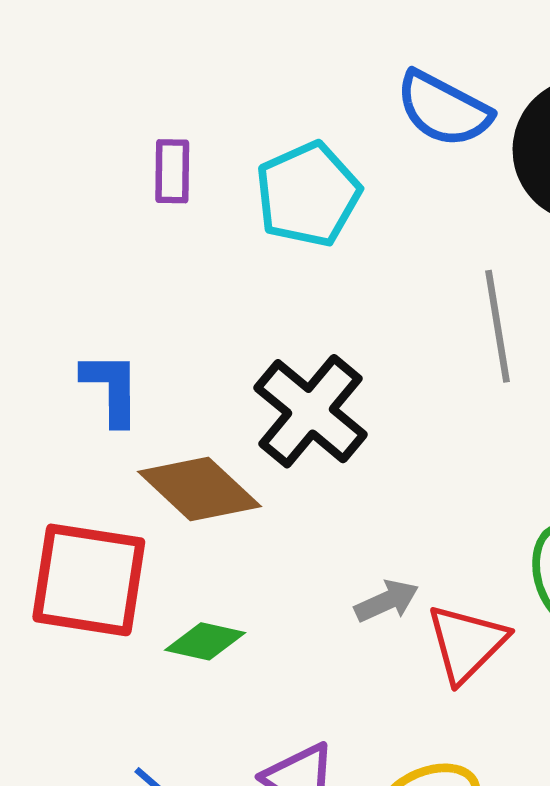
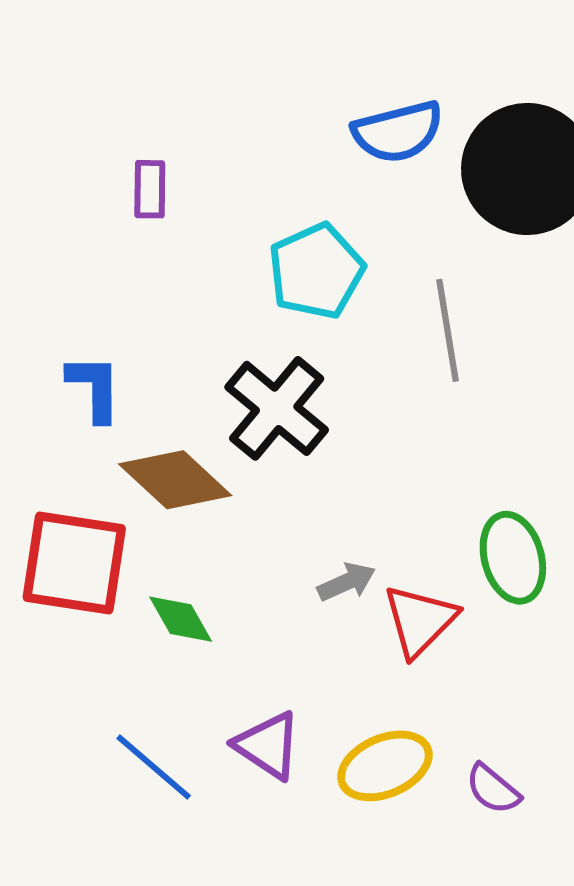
blue semicircle: (443, 109) -> (398, 132), turned -42
cyan pentagon: (308, 194) -> (316, 271), moved
green diamond: (205, 641) -> (181, 619), turned 48

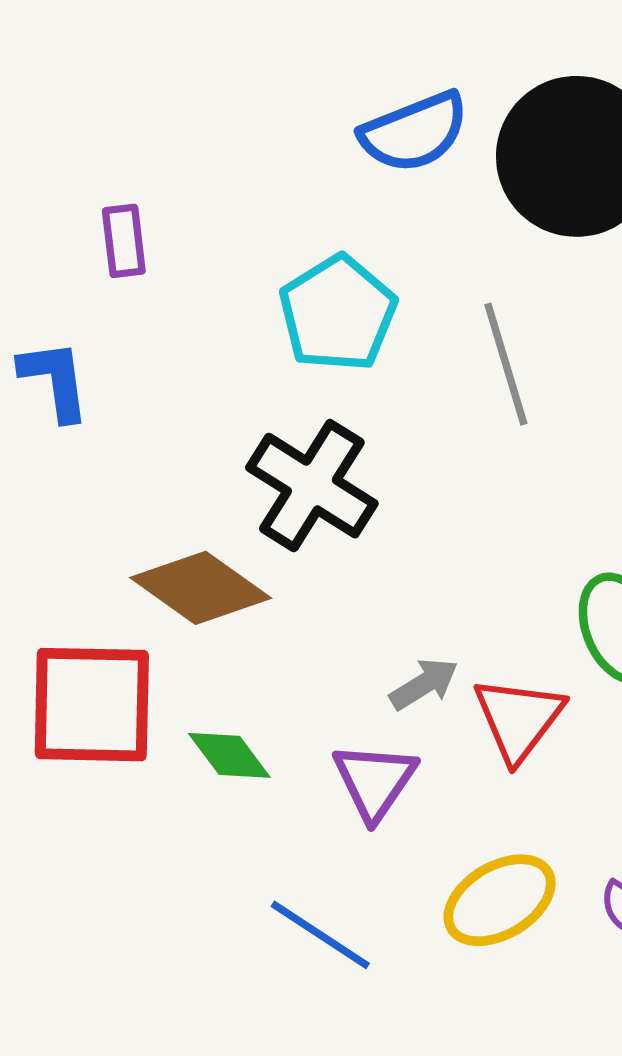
blue L-shape: (94, 388) -> (55, 380), moved
purple triangle: (268, 745) -> (375, 781), moved, turned 38
blue line: (154, 767) -> (320, 935), moved

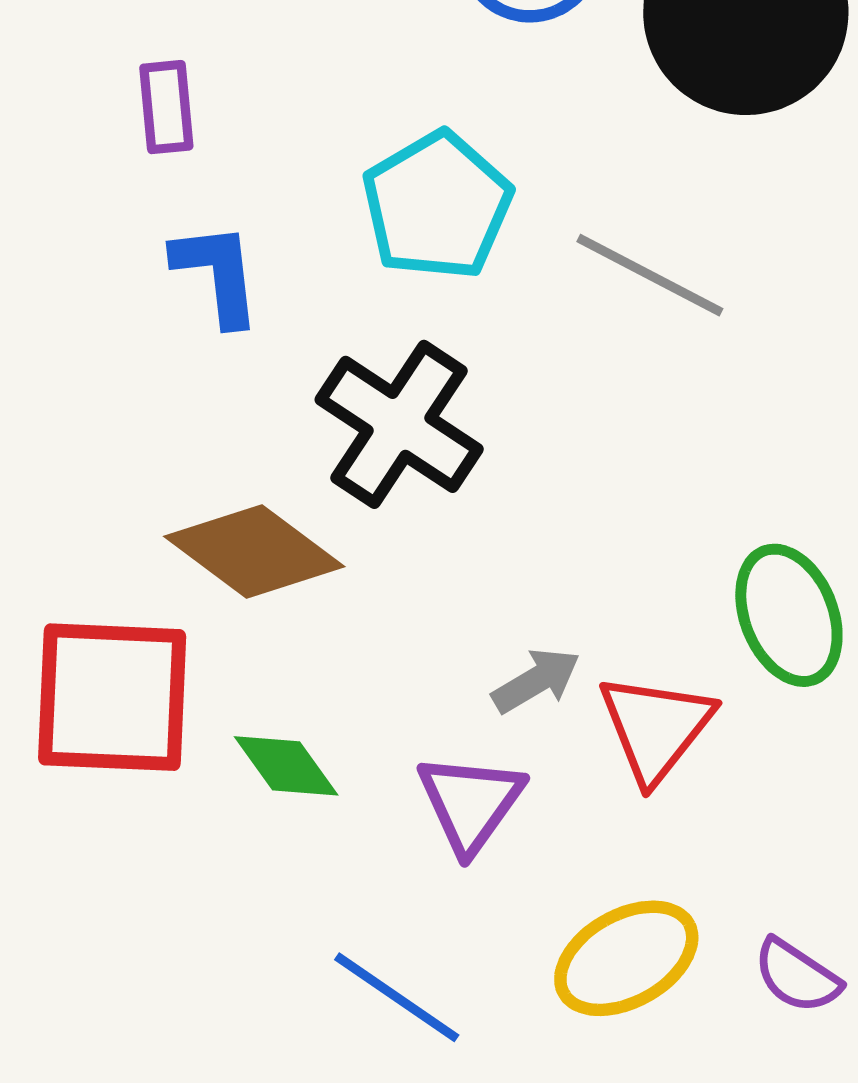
gray line: (506, 364) -> (650, 275), turned -47
blue L-shape: (55, 380) -> (217, 274), moved

